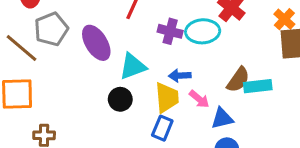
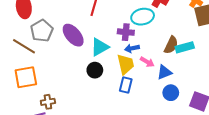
purple cross: (170, 31) -> (126, 32), moved

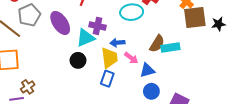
purple cross: (126, 32) -> (98, 26), moved
brown cross: (48, 102) -> (28, 87), turned -32

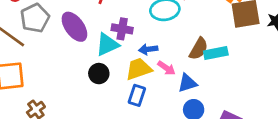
yellow trapezoid: (109, 58) -> (139, 69), turned -100

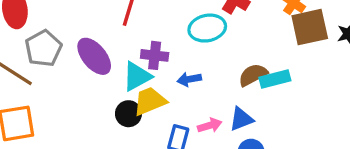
brown semicircle: (199, 49) -> (253, 75), turned -145
pink arrow: (166, 68) -> (210, 125), moved, turned -48
yellow trapezoid: (139, 69) -> (150, 101), moved

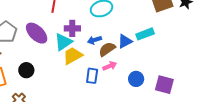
brown semicircle: (253, 75) -> (107, 49), moved
black circle: (128, 114) -> (26, 70), moved
blue triangle: (241, 119) -> (125, 41), moved

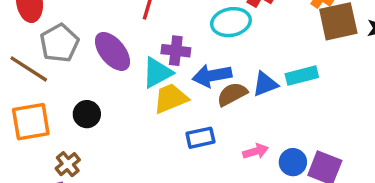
blue arrow: (94, 40) -> (212, 76), size x1.5
pink arrow: (110, 66) -> (256, 151), moved
blue rectangle: (92, 76) -> (200, 138), turned 63
blue circle: (136, 79) -> (293, 162), moved

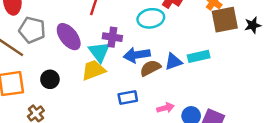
gray pentagon: (59, 43) -> (32, 30), turned -30
cyan triangle: (157, 73) -> (99, 52), turned -40
yellow trapezoid: (171, 98) -> (93, 70), moved

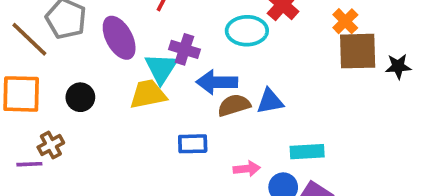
cyan rectangle: (199, 56) -> (307, 152), moved

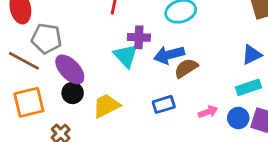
purple ellipse: (119, 38) -> (70, 69), moved
yellow trapezoid: (148, 94) -> (106, 106), moved
blue triangle: (270, 101) -> (252, 55), moved

